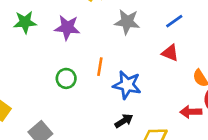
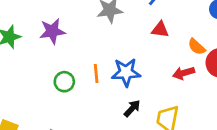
orange line: (100, 67) -> (96, 73), moved
red arrow: (191, 112) -> (184, 73), moved

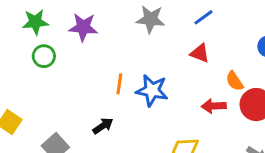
green circle: (64, 82) -> (44, 56), moved
black arrow: (132, 108) -> (103, 126), moved

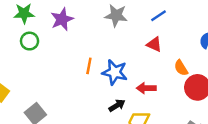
purple star: (83, 27) -> (62, 19), turned -30
red arrow: (214, 106) -> (146, 88), moved
black arrow: (103, 126) -> (117, 105), moved

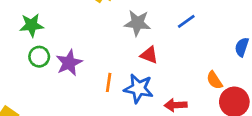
purple star: (62, 19) -> (69, 63), moved
red triangle: (154, 44) -> (149, 55), moved

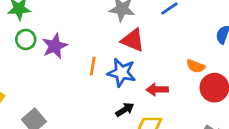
red triangle: (149, 55) -> (133, 40), size x1.4
orange semicircle: (214, 80) -> (196, 66), turned -36

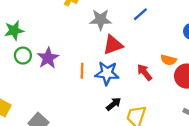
red triangle: (133, 40) -> (113, 45), turned -35
red arrow: (157, 90) -> (145, 72), moved, turned 60

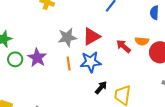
gray star: (101, 20) -> (67, 37), moved
red arrow: (145, 72) -> (123, 46), moved

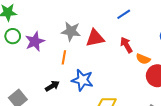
red arrow: (123, 46) -> (126, 45), moved
blue star: (91, 62) -> (82, 80), moved
black arrow: (101, 88) -> (52, 86), moved

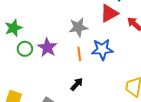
red triangle: (95, 38) -> (109, 13), moved
blue star: (82, 80) -> (102, 49), moved

